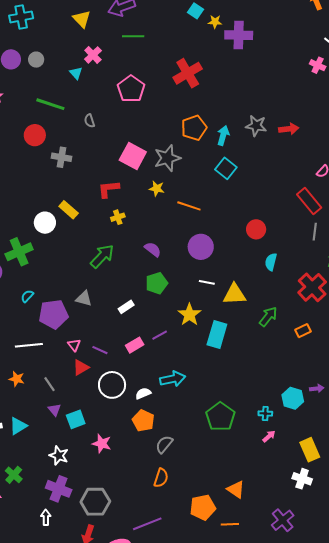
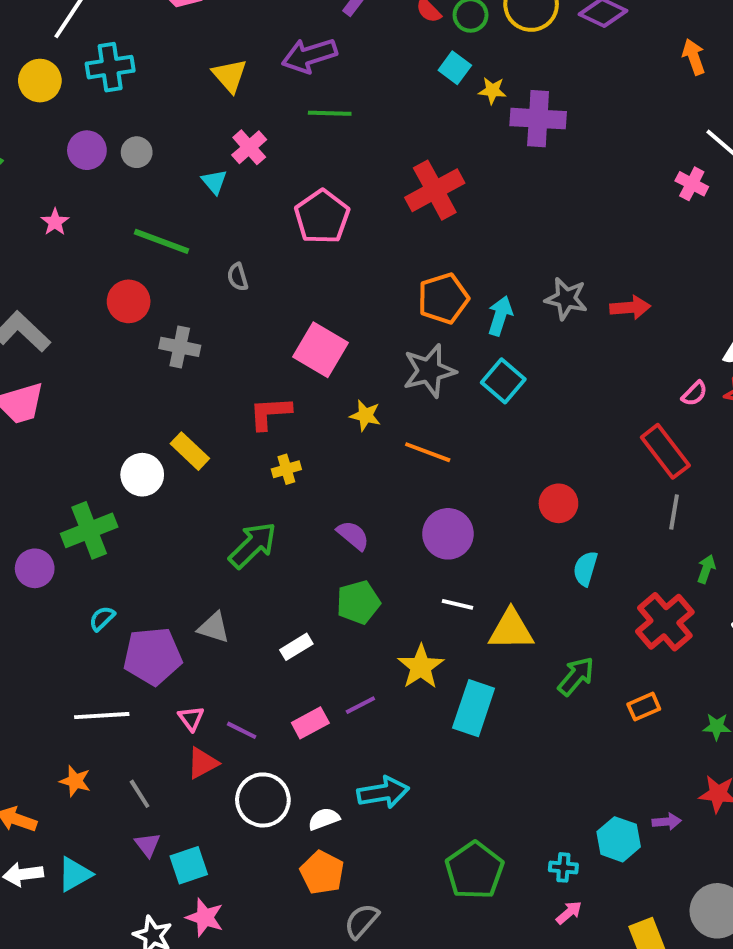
gray star: (167, 158) -> (429, 371), moved
pink star: (102, 444) -> (205, 917), moved

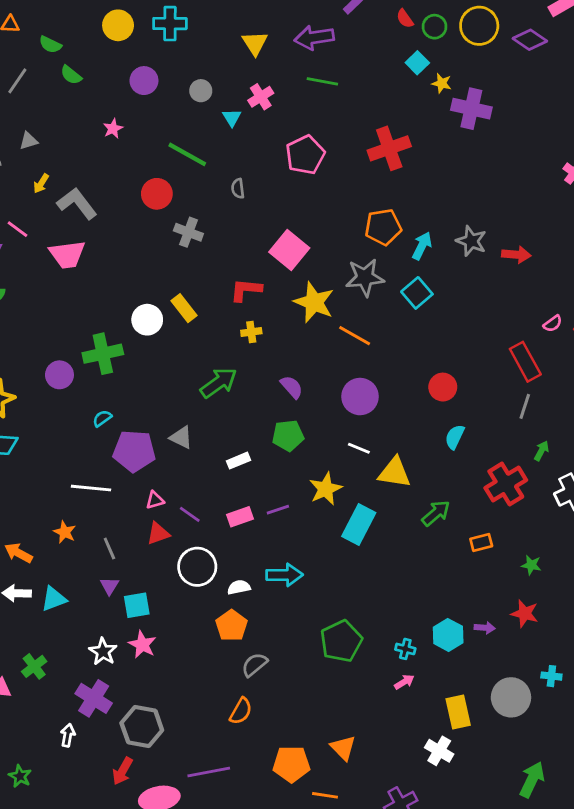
gray circle: (137, 152) -> (201, 91), moved
yellow star: (365, 415) -> (314, 302), size x1.8
pink triangle: (191, 718) -> (155, 500), turned 42

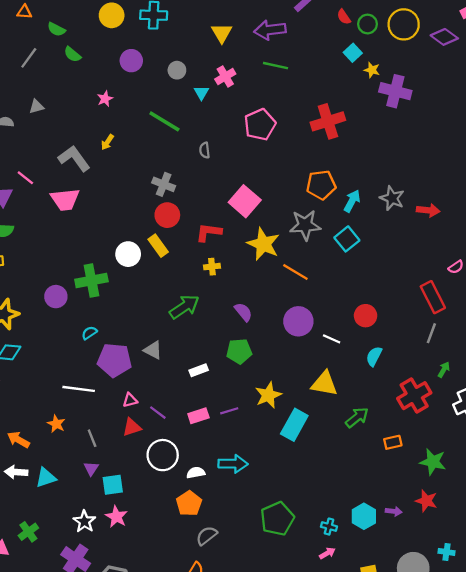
yellow arrow: (41, 183) -> (107, 142), moved
red circle: (157, 194) -> (167, 215), moved
white line: (359, 448) -> (332, 339), moved
green star: (531, 565) -> (433, 462), size x1.6

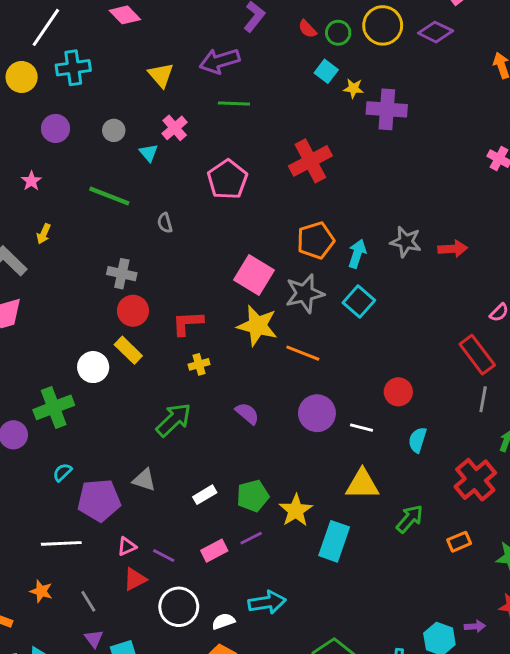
pink square: (245, 201) -> (254, 275), moved
green pentagon: (239, 351) -> (253, 496), moved

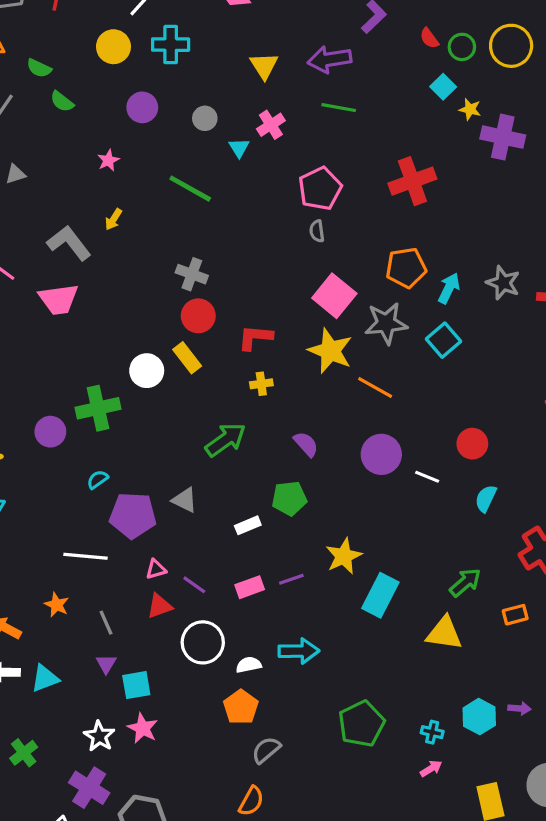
gray semicircle: (165, 223) -> (317, 231), moved
yellow triangle: (362, 484) -> (444, 633), moved
green pentagon: (253, 496) -> (289, 498), moved

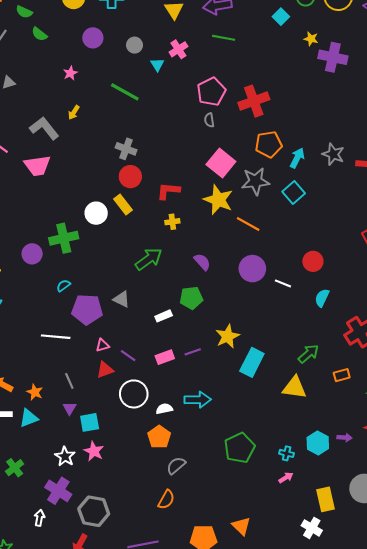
cyan square: (443, 87) -> (281, 17), moved
red cross: (412, 181) -> (254, 101), moved
orange star: (57, 605) -> (35, 392), moved

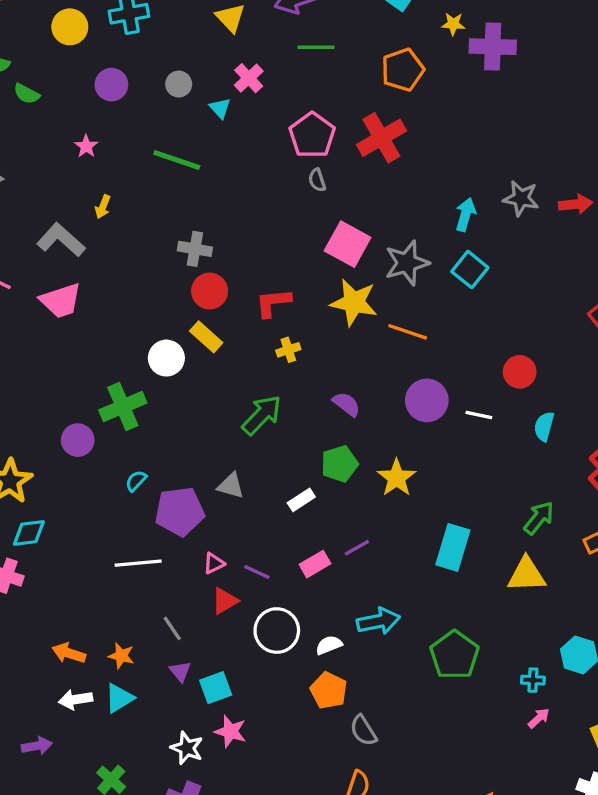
orange pentagon: (269, 144) -> (403, 70), moved
yellow star: (227, 336) -> (397, 478), moved
green pentagon: (240, 448) -> (454, 655), moved
gray semicircle: (176, 465) -> (363, 731), turned -72

